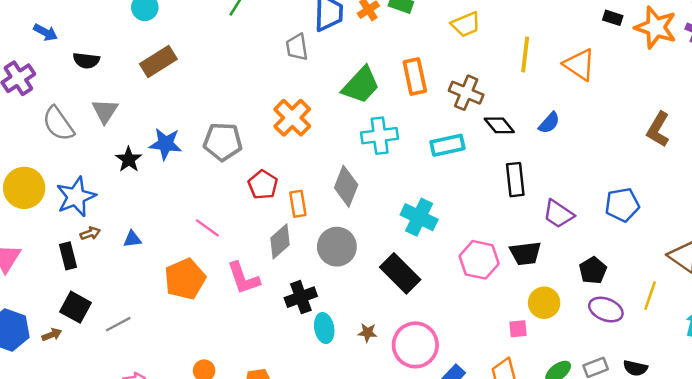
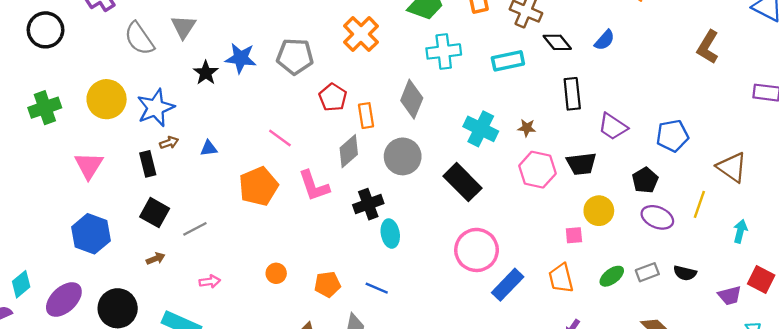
blue pentagon: (622, 205) -> (672, 136), moved
brown star: (367, 333) -> (527, 128), moved
brown arrow: (52, 335) -> (156, 259), moved

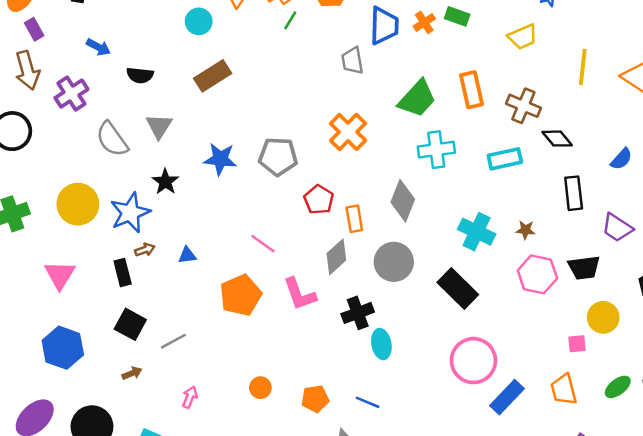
blue semicircle: (605, 40) -> (621, 159), moved
black star: (206, 73) -> (165, 182), moved
pink arrow: (210, 281) -> (190, 397), turned -60

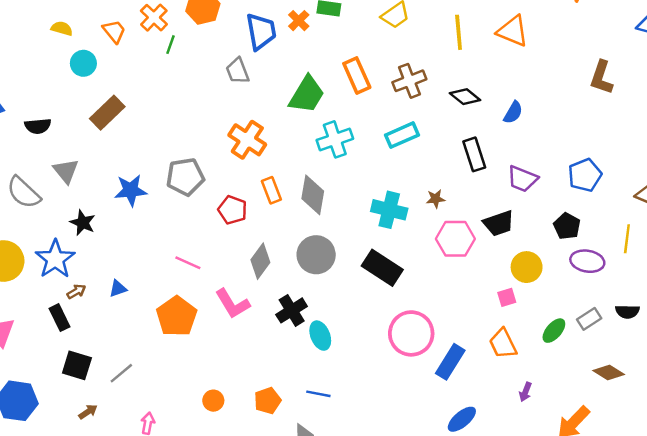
brown cross: (523, 106) -> (409, 81), turned -32
black diamond: (557, 139) -> (465, 97), moved
orange rectangle: (354, 219) -> (271, 190), moved

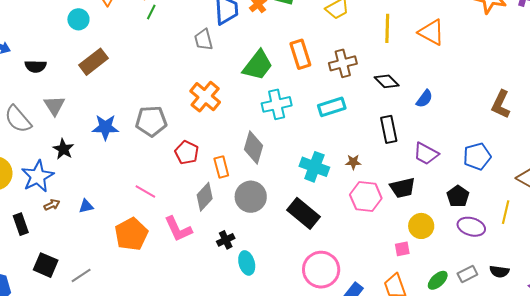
brown L-shape: (601, 78) -> (501, 104), moved
orange rectangle: (271, 190) -> (221, 167), moved
black cross: (292, 310) -> (226, 240), size x0.7
black rectangle: (59, 318) -> (21, 224), moved

